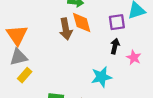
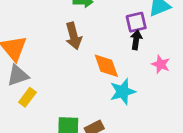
orange diamond: (82, 23) -> (106, 66), moved
black arrow: (115, 46) -> (136, 40), moved

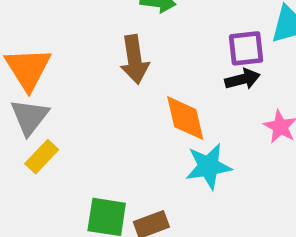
black arrow: (136, 40) -> (243, 79), turned 60
gray triangle: (18, 75) -> (30, 117), turned -40

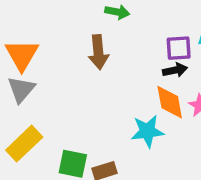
orange diamond: (185, 118) -> (170, 102), moved
yellow rectangle: (42, 157) -> (24, 144), moved, size x1.5

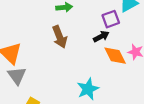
black arrow: (175, 70) -> (101, 36), moved
cyan star: (147, 131) -> (88, 89), moved

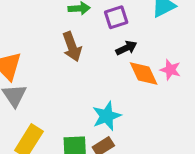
purple square: (111, 19) -> (116, 17), moved

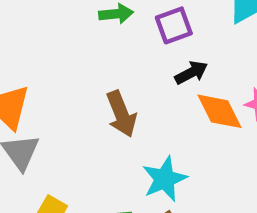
brown arrow: (72, 47) -> (121, 114), moved

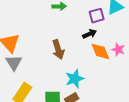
purple square: (174, 25) -> (97, 16), moved

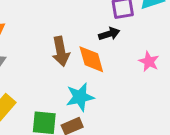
orange diamond: (100, 51) -> (91, 59), moved

